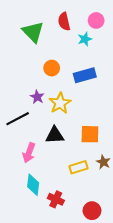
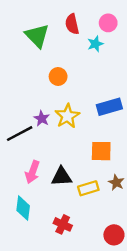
blue rectangle: (85, 75) -> (109, 107), moved
purple star: (37, 97) -> (42, 118), moved
black triangle: (55, 135) -> (62, 177), moved
cyan diamond: (33, 185) -> (23, 208), moved
red circle: (92, 211) -> (114, 235), moved

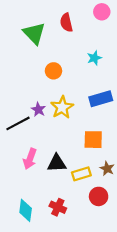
pink circle: (108, 23) -> (102, 12), moved
cyan star: (95, 44) -> (94, 58), moved
cyan diamond: (23, 208) -> (26, 210), moved
red circle: (114, 235) -> (99, 196), moved

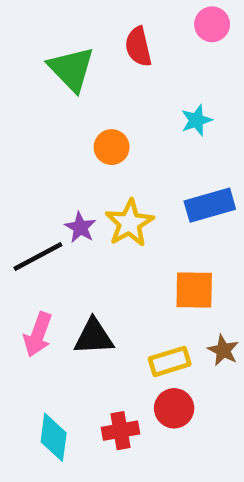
pink arrow: (30, 159) -> (38, 335), moved
black triangle: (57, 163) -> (94, 337), moved
red circle: (99, 196) -> (174, 408), moved
red cross: (58, 207) -> (121, 431), turned -35

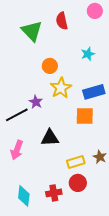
yellow star: (129, 223) -> (61, 88), moved
orange square: (194, 290) -> (85, 116), moved
black triangle: (94, 337) -> (50, 138), moved

